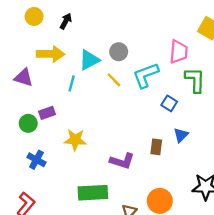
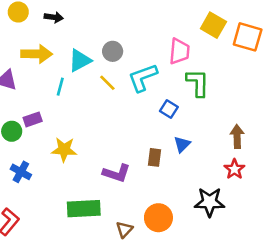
black arrow: (66, 21) -> (54, 17), turned 70

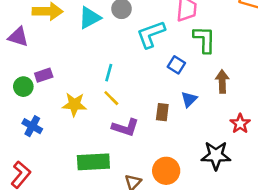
yellow line: (107, 83) -> (111, 98), moved
cyan line: (60, 87) -> (109, 73), moved
brown arrow: (237, 136) -> (222, 81), moved

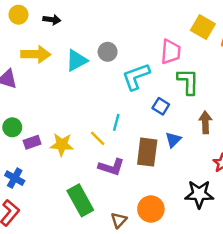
cyan line: (109, 73) -> (116, 122), moved
purple rectangle: (44, 75) -> (32, 142), moved
brown rectangle: (162, 112) -> (147, 152), size x1.6
blue cross: (32, 126) -> (15, 178), moved
green rectangle: (93, 162) -> (80, 200), turned 64

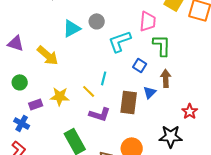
yellow arrow: (36, 54) -> (48, 55), moved, turned 40
brown arrow: (205, 122) -> (166, 78), moved
purple rectangle: (32, 142) -> (36, 104), moved

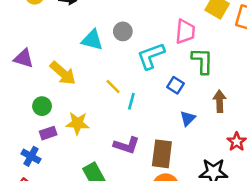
cyan triangle: (72, 28) -> (92, 40), turned 42
brown arrow: (166, 78) -> (220, 101), moved
green circle: (20, 82) -> (42, 106), moved
yellow line: (89, 91) -> (113, 87), moved
brown rectangle: (129, 102) -> (162, 154), moved

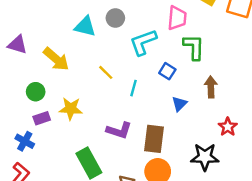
cyan line: (131, 101) -> (133, 88), moved

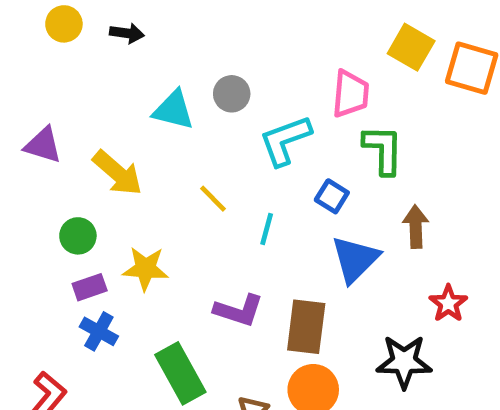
blue triangle: (179, 104) -> (355, 259), size x1.6
blue cross: (25, 141) -> (99, 331), moved

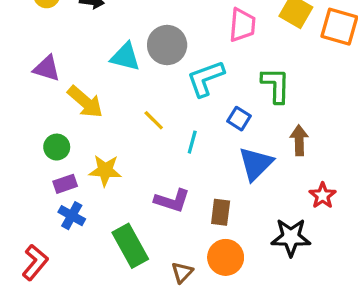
gray circle: (232, 94) -> (167, 45), size x1.5
pink trapezoid: (350, 94) -> (242, 25), moved
purple triangle: (43, 145) -> (47, 68), moved
brown rectangle: (306, 327) -> (221, 212), size x0.7

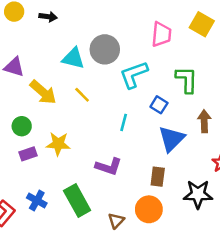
yellow line: (154, 120) -> (82, 95), moved
brown rectangle: (221, 212) -> (158, 177), moved
blue cross: (72, 216) -> (37, 201), moved

